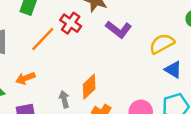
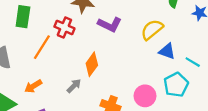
orange diamond: (89, 87) -> (92, 64), moved
gray arrow: (64, 99) -> (74, 86), moved, turned 70

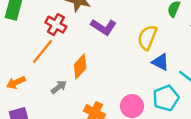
yellow semicircle: (152, 30) -> (147, 37), turned -35
orange line: (42, 47) -> (43, 51), moved

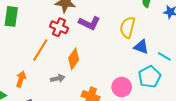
red cross: (56, 25) -> (59, 27), moved
orange arrow: (16, 82) -> (21, 79), turned 140
gray arrow: (59, 87) -> (58, 78), turned 32

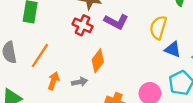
orange line: (40, 50) -> (40, 55), moved
orange arrow: (21, 79) -> (53, 81), moved

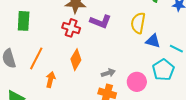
orange diamond: (98, 61) -> (76, 60), moved
gray arrow: (79, 82) -> (108, 73), moved

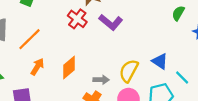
yellow semicircle: (138, 23) -> (129, 71), moved
orange diamond: (76, 60) -> (69, 67), moved

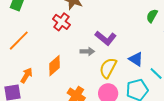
purple L-shape: (111, 22) -> (106, 38), moved
orange arrow: (37, 67) -> (26, 75), moved
gray arrow: (101, 80) -> (87, 51), moved

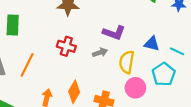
red cross: (61, 22) -> (66, 46), moved
orange diamond: (54, 66) -> (74, 92), moved

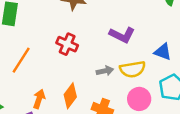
gray arrow: (100, 53) -> (105, 71), moved
yellow semicircle: (127, 62) -> (133, 69), turned -115

